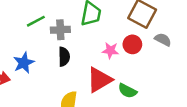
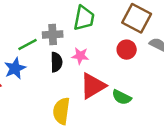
green line: (36, 21) -> (28, 45), moved
pink star: (110, 51) -> (80, 56), moved

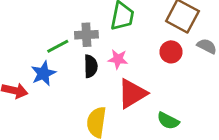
green semicircle: (122, 97) -> (168, 121), moved

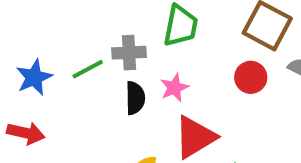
pink star: (118, 59) -> (174, 88), turned -30
blue star: (43, 73) -> (34, 77), moved

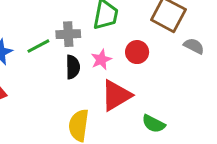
red circle: (251, 77) -> (137, 52), moved

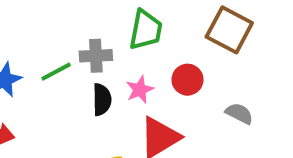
gray semicircle: (194, 46) -> (239, 114), moved

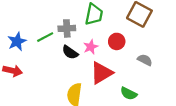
black semicircle: (102, 100) -> (70, 52), turned 126

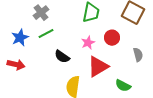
gray cross: (67, 28) -> (41, 13), moved, turned -35
black semicircle: (70, 52) -> (62, 57), moved
gray semicircle: (145, 60) -> (138, 55), turned 48

